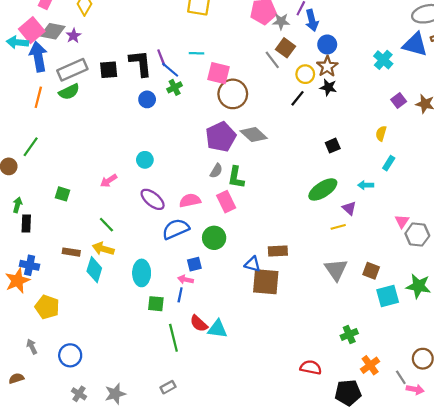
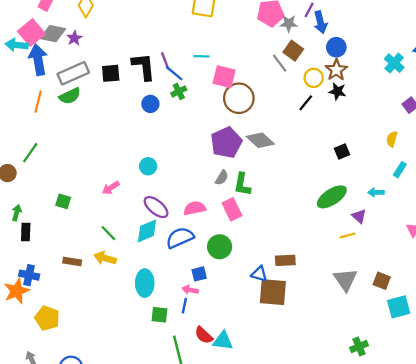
cyan diamond: (94, 270) -> (147, 231), moved, turned 50

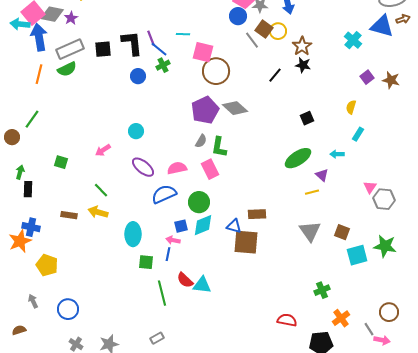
blue circle: (336, 47) -> (238, 16), moved
yellow circle: (314, 78) -> (278, 31), moved
cyan diamond: (147, 231) -> (203, 225), moved

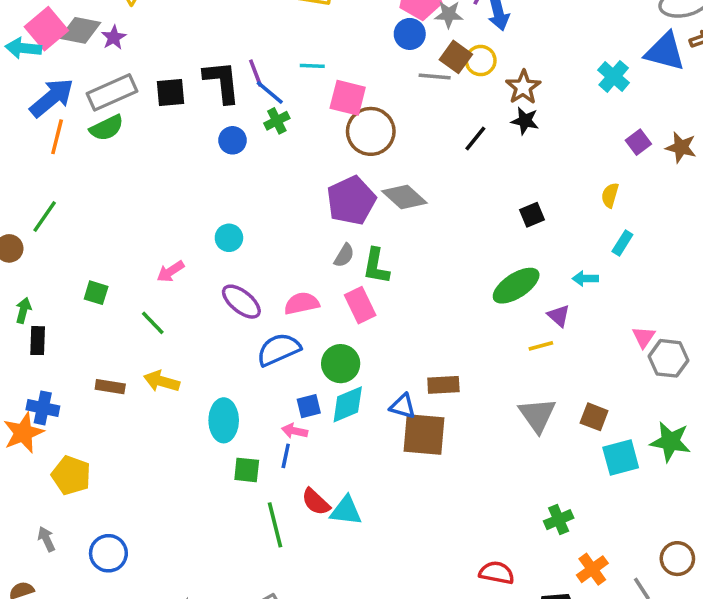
blue arrow: (39, 37) -> (52, 98), moved, turned 60
gray line: (252, 40) -> (435, 76), turned -48
green line: (101, 190) -> (153, 323), moved

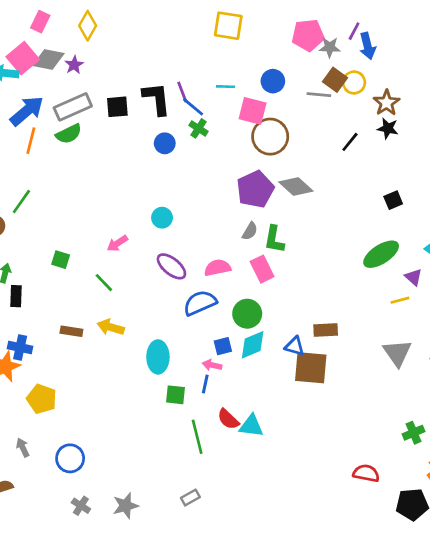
blue circle: (410, 34) -> (273, 81), moved
green cross: (277, 121) -> (199, 128), turned -30

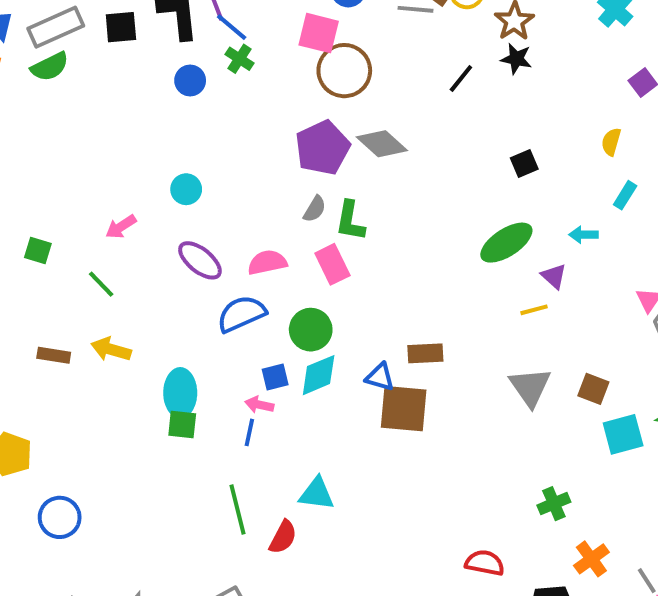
green square: (176, 395) -> (182, 424), moved
red semicircle: (228, 419) -> (283, 537), moved, turned -105
blue circle: (70, 458) -> (60, 517), moved

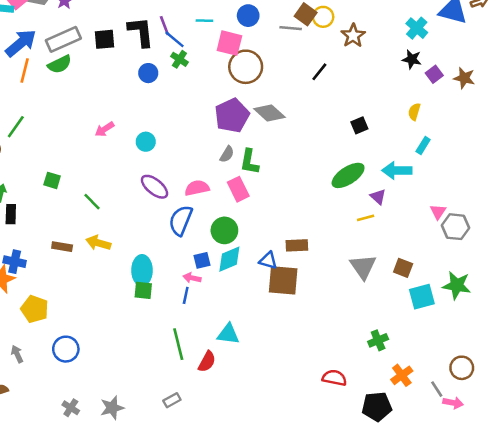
black star: (516, 59) -> (412, 59), moved
pink arrow: (121, 227) -> (105, 129), moved
cyan arrow: (584, 235) -> (397, 170), size x1.6
blue semicircle: (241, 314) -> (181, 220), turned -44

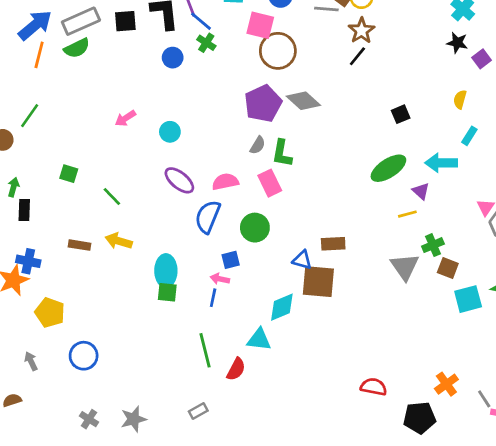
brown star: (353, 36) -> (361, 31), moved
cyan diamond: (229, 259) -> (282, 307), moved
green cross: (378, 340) -> (433, 245), moved

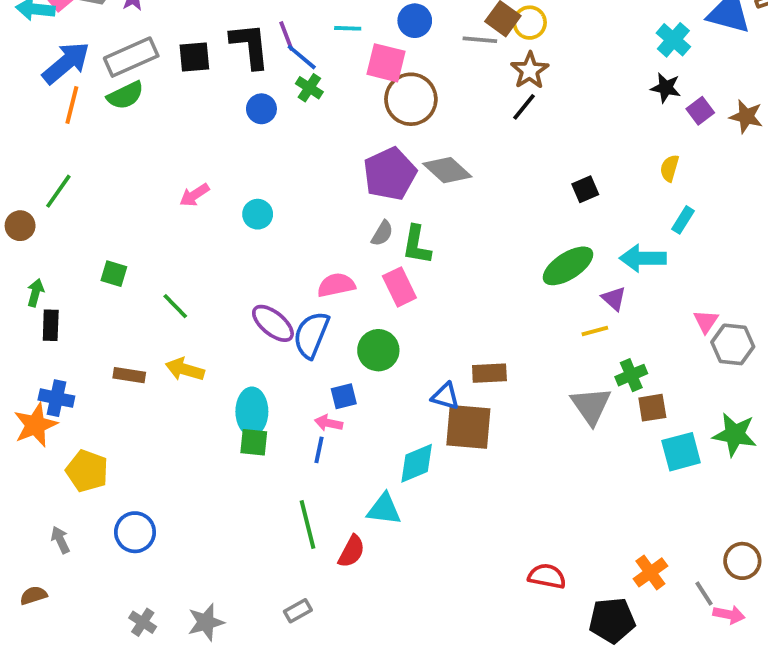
purple ellipse: (179, 180) -> (273, 323), moved
brown square: (448, 268) -> (652, 408), turned -30

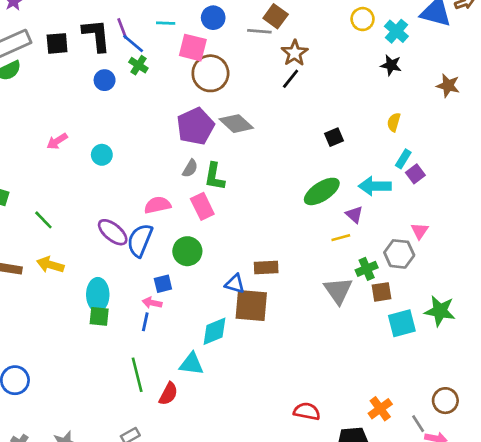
yellow circle: (530, 23) -> (363, 19), moved
purple square: (700, 111) -> (415, 174), moved
gray hexagon: (733, 344) -> (399, 254), moved

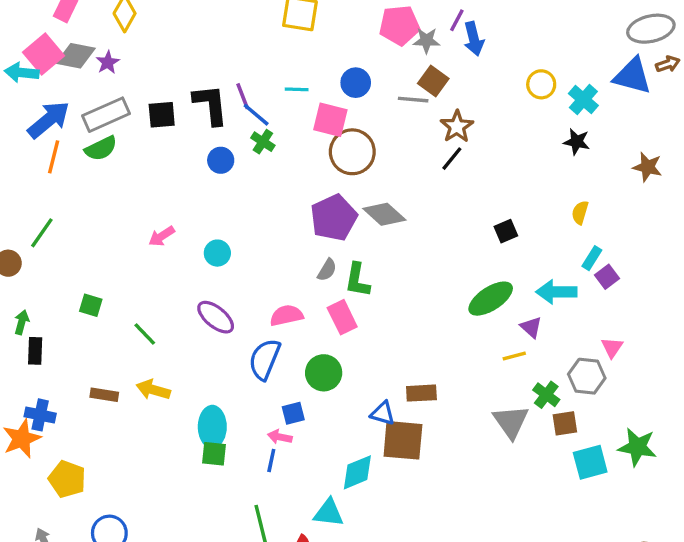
purple ellipse: (113, 232) -> (216, 317), moved
green cross: (367, 269) -> (546, 395), turned -30

